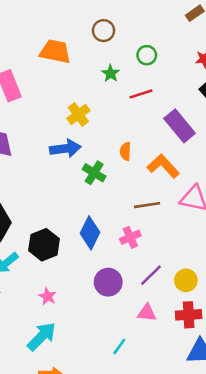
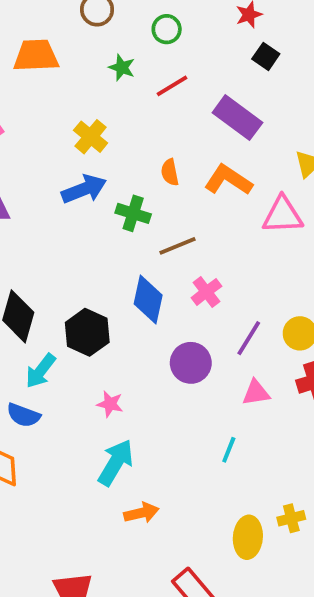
brown line: (147, 205) -> (178, 246), moved

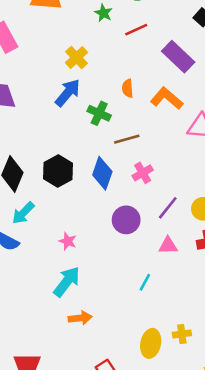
blue arrow: (84, 189) -> (68, 93), turned -36
black hexagon: (87, 332) -> (58, 171), moved

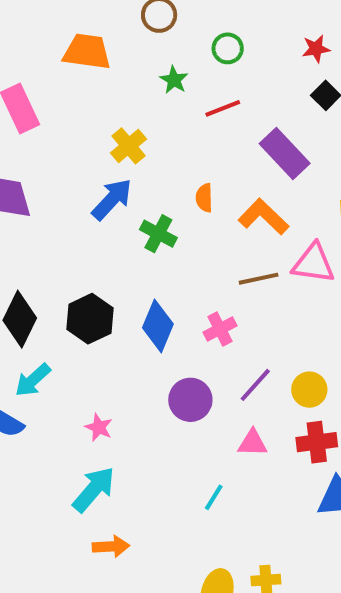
brown line: (127, 139) -> (259, 279), moved

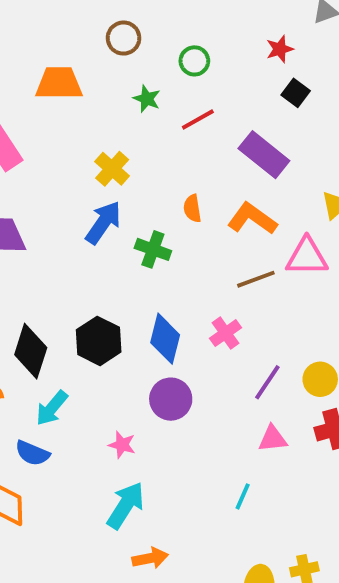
purple circle: (190, 400) -> (171, 399), moved

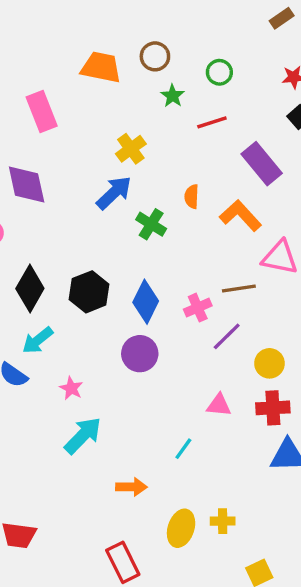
brown circle: (123, 38) -> (155, 56), moved
brown line: (256, 279) -> (239, 289), moved
purple line: (267, 382) -> (227, 336), moved
pink star: (122, 445) -> (71, 388), moved
orange arrow: (150, 558) -> (131, 487), moved

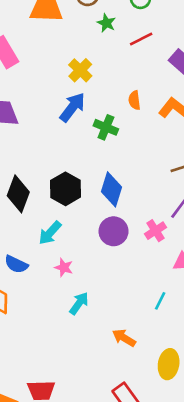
pink cross: (198, 308) -> (155, 231), moved
cyan arrow: (38, 340) -> (50, 233), moved
cyan arrow: (83, 436) -> (79, 303), size x0.7
orange arrow: (131, 487) -> (124, 338), turned -140

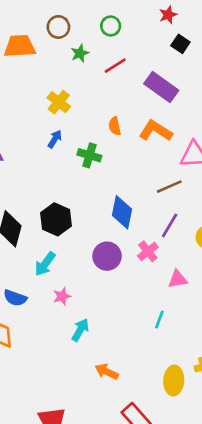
green star: (106, 23) -> (80, 53), turned 30
blue arrow: (72, 107) -> (55, 139), size x0.6
blue diamond: (112, 189) -> (122, 212), moved
pink star: (64, 267) -> (62, 296), turned -30
orange arrow: (124, 338) -> (107, 372), moved

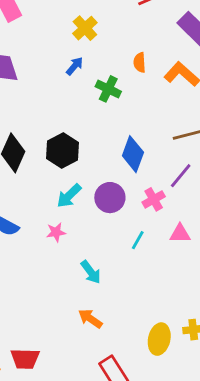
cyan arrow: (45, 264) -> (69, 196), moved
cyan line: (159, 320) -> (138, 240), moved
cyan arrow: (80, 330) -> (91, 272), moved, turned 105

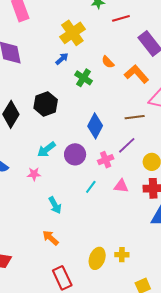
yellow cross: (85, 28) -> (72, 33), size x1.4
orange semicircle: (140, 62) -> (108, 62), turned -48
black hexagon: (62, 151) -> (46, 104), moved

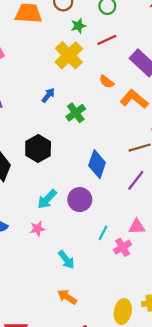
yellow cross: (72, 33) -> (69, 55), moved
orange semicircle: (108, 62) -> (107, 82), moved
green cross: (83, 78) -> (76, 113), turned 30
pink cross: (106, 160) -> (123, 247), moved

